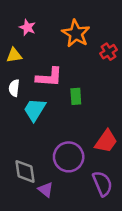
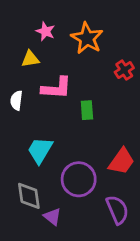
pink star: (27, 27) -> (45, 31), moved
red cross: (108, 52) -> (124, 70), moved
yellow triangle: (14, 55) -> (30, 59), moved
cyan trapezoid: (35, 110) -> (40, 150), moved

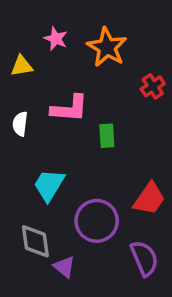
yellow triangle: (30, 59) -> (22, 66), moved

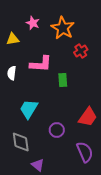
red cross: (153, 86) -> (81, 51), moved
purple circle: (97, 221) -> (57, 130), size x0.6
purple triangle: (64, 267) -> (38, 165), moved

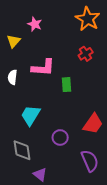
orange star: (63, 28) -> (88, 19), moved
yellow triangle: (13, 39) -> (14, 41), turned -40

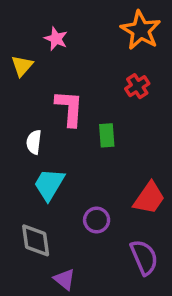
pink L-shape: (43, 68) -> (69, 108), turned -90
white semicircle: (12, 77) -> (34, 142), moved

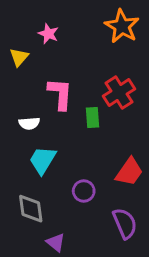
red cross: (137, 86) -> (119, 92), moved, size x1.5
white semicircle: (34, 142) -> (29, 123), turned -102

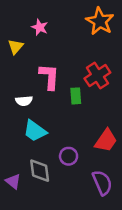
cyan trapezoid: (43, 160) -> (35, 131), turned -85
gray diamond: (31, 209) -> (40, 171), moved
purple triangle: (56, 242) -> (13, 181), moved

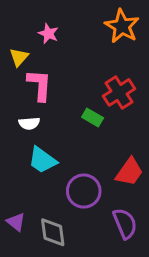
pink L-shape: (49, 77) -> (40, 85), moved
green rectangle: (76, 96) -> (93, 117), turned -56
purple circle: (69, 156) -> (84, 191), size x1.5
gray diamond: (40, 171) -> (53, 232), moved

